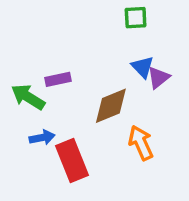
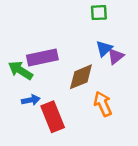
blue triangle: (143, 67) -> (104, 49), turned 30
purple rectangle: (58, 79) -> (42, 58), size x1.6

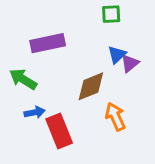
purple rectangle: (42, 58) -> (48, 43), moved

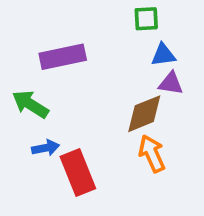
blue triangle: (117, 55) -> (163, 55), moved, turned 36
purple triangle: (130, 63) -> (171, 83), turned 48
brown diamond: (91, 86) -> (144, 114), moved

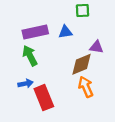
blue triangle: (163, 55) -> (65, 32), moved
green arrow: (30, 104) -> (30, 56), moved, turned 30

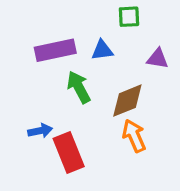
purple triangle: (96, 47) -> (158, 59), moved
green arrow: (30, 56) -> (79, 87), moved

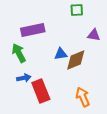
blue triangle: (102, 50) -> (61, 54), moved
green arrow: (79, 87) -> (19, 53), moved
orange arrow: (134, 136) -> (83, 97), moved

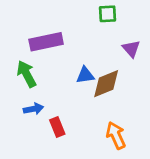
purple triangle: (94, 35) -> (131, 49), turned 40
red rectangle: (41, 91) -> (57, 127), size x0.6

